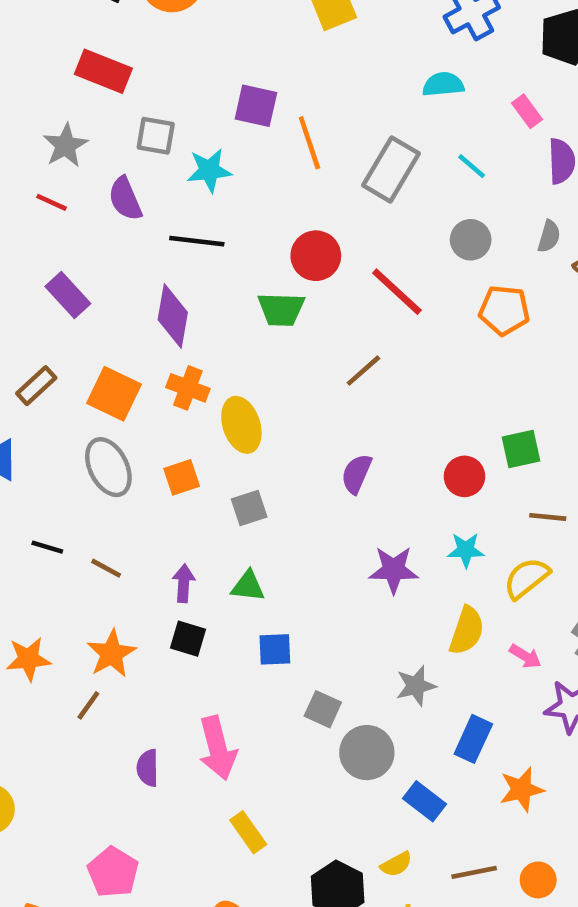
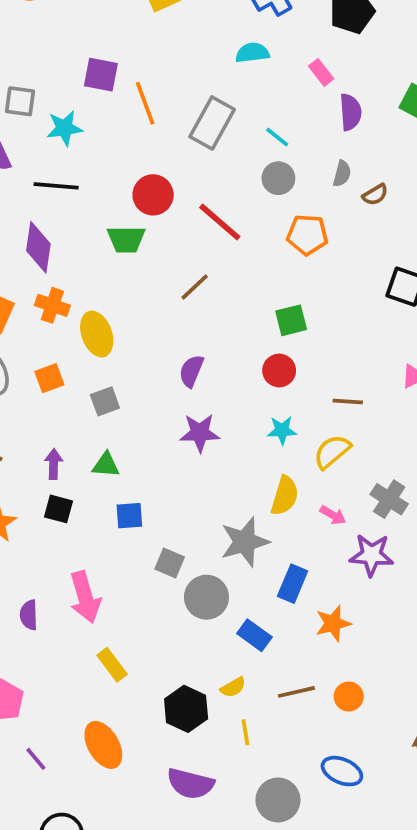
cyan line: (472, 166) -> (277, 137), moved
green square: (521, 449) -> (291, 320), moved
purple star: (394, 570) -> (200, 433), moved
gray star: (416, 686) -> (245, 542), size x1.5

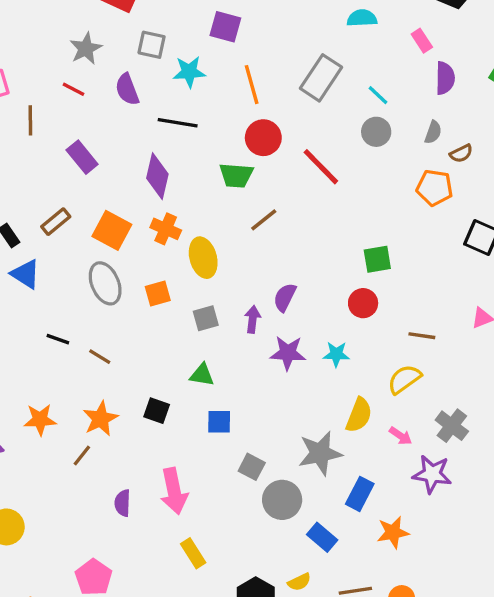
orange line: (145, 103) -> (252, 85), moved
orange pentagon: (307, 235) -> (434, 188), moved
brown line: (195, 287) -> (264, 220), moved
cyan star: (282, 430) -> (336, 354), moved
purple arrow: (54, 464) -> (253, 319), moved

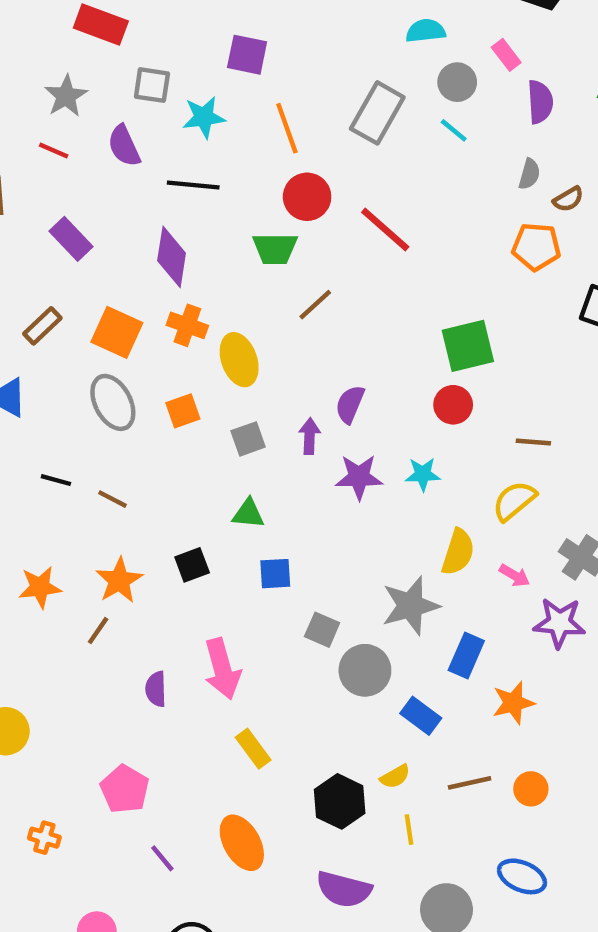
gray circle: (376, 132) -> (457, 82), moved
green square: (377, 259) -> (468, 346), size x1.4
black square: (157, 411) -> (192, 565), turned -36

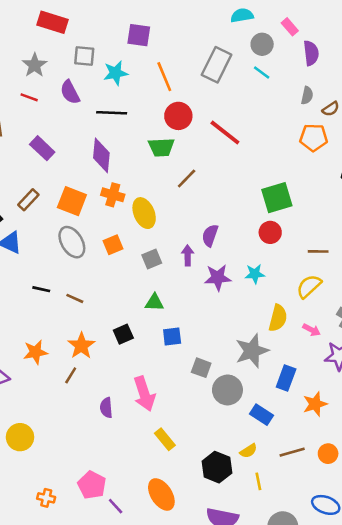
pink pentagon: (125, 789) -> (92, 485), moved

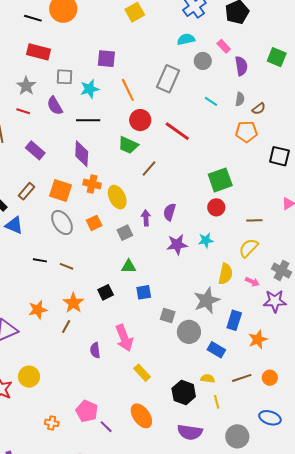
cyan line: (262, 72) -> (211, 101), moved
green trapezoid: (161, 147) -> (128, 145), turned 30
purple arrow: (188, 255) -> (146, 218), moved
yellow semicircle: (249, 451) -> (208, 379), turned -136

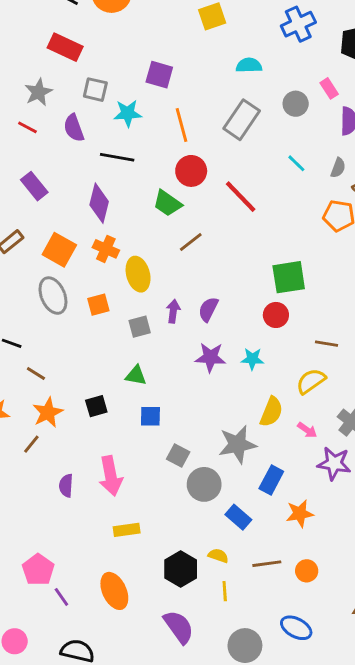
cyan semicircle: (186, 39) -> (249, 65), moved
brown line: (66, 266) -> (36, 374), moved
yellow rectangle: (142, 373) -> (127, 530), turned -66
purple semicircle: (190, 432) -> (179, 627), turned -145

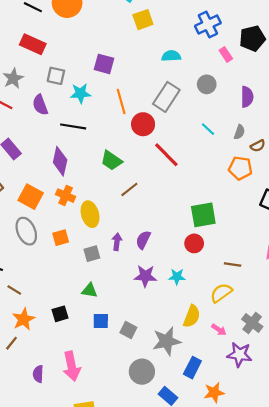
pink rectangle: (329, 88) -> (226, 54), moved
red circle: (191, 171) -> (143, 124), moved
gray square: (178, 456) -> (128, 330), moved

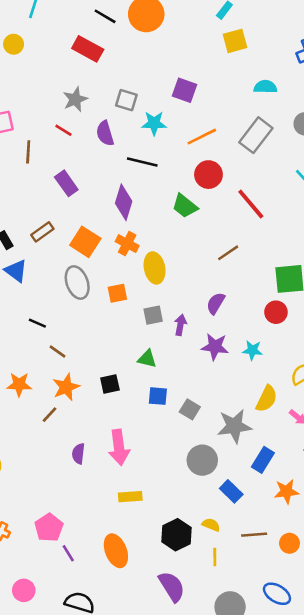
red rectangle: (33, 44) -> (88, 49), moved
orange line: (121, 101) -> (202, 137), turned 75
red circle: (143, 124) -> (208, 175), moved
brown line: (129, 189) -> (228, 253), moved
purple arrow: (117, 242) -> (180, 325), moved

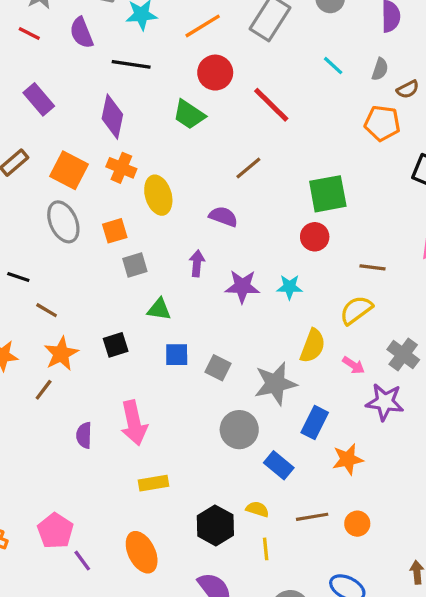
purple semicircle: (216, 303) -> (223, 217), moved, turned 85
gray square: (153, 315) -> (135, 265), moved

